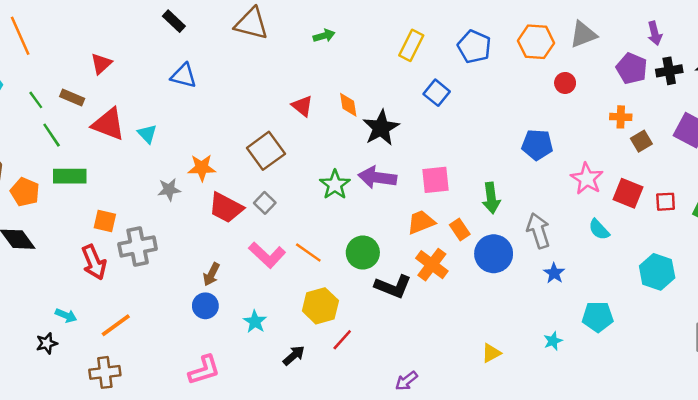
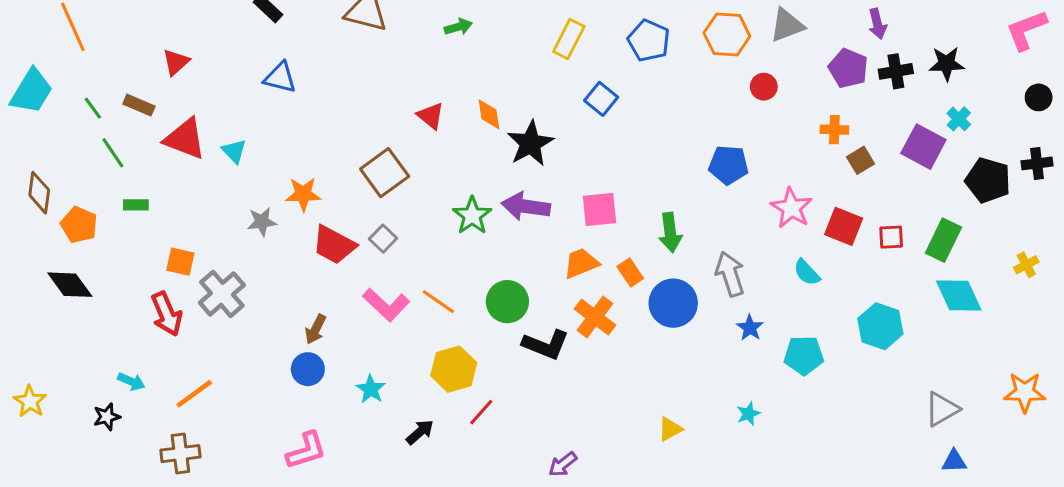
green rectangle: (70, 176) -> (136, 205), size x0.6
gray cross: (138, 246) -> (222, 294), turned -30
cyan pentagon: (598, 317) -> (804, 355), moved

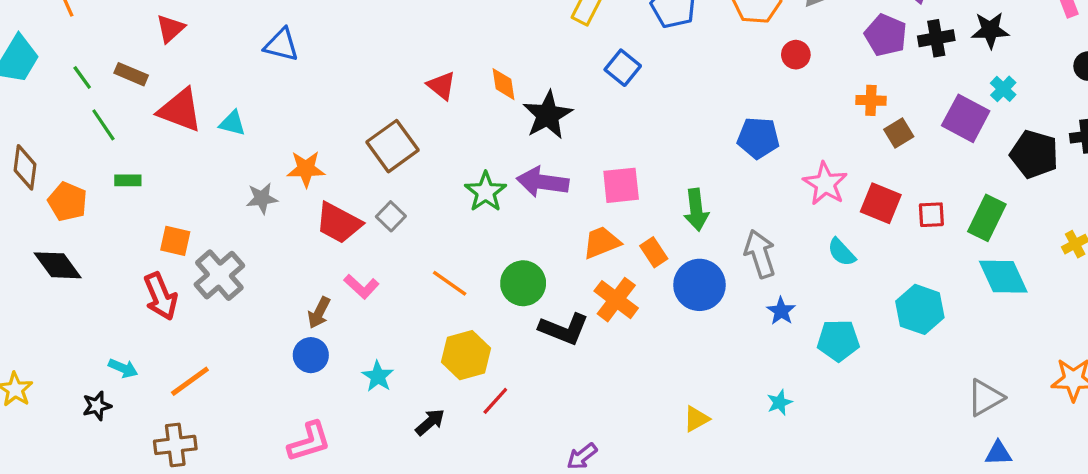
cyan triangle: (234, 151) -> (232, 123), turned -32
pink L-shape: (386, 305) -> (361, 287), moved, size x0.7

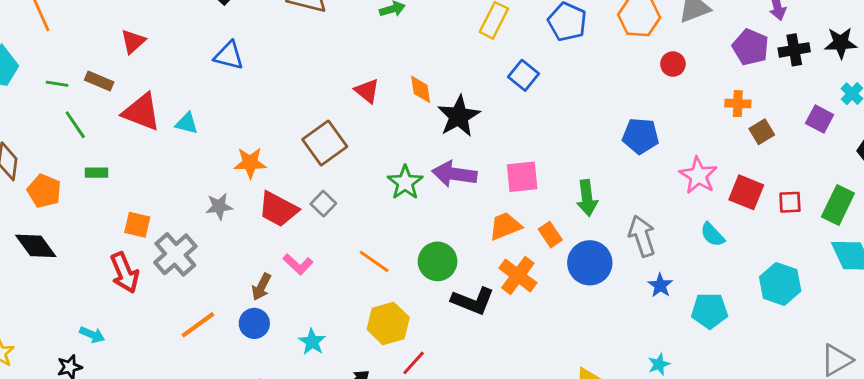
green line: (82, 77) -> (57, 84), turned -45
purple square: (966, 118) -> (820, 119), size x0.7
gray star: (262, 198) -> (219, 206), moved
orange line: (190, 381) -> (198, 325), moved

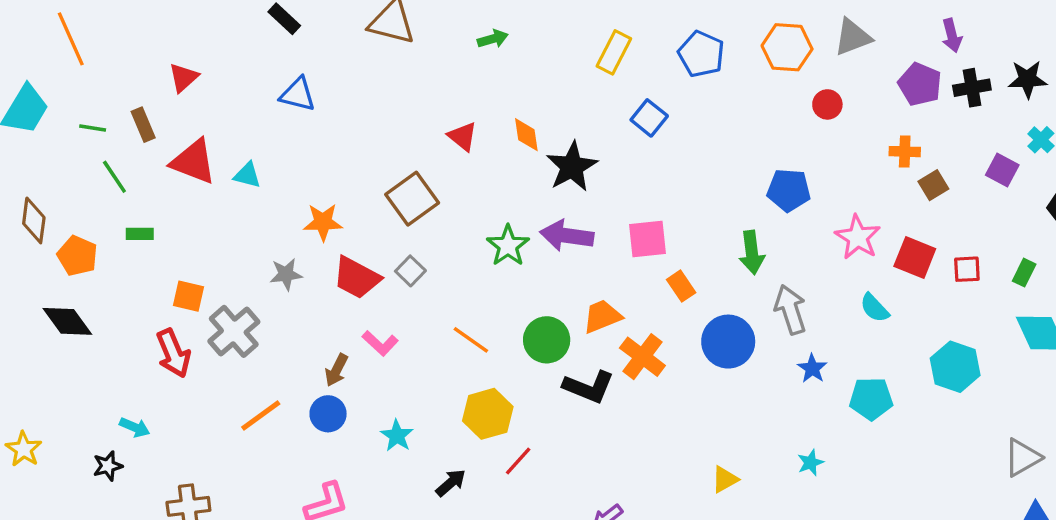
brown rectangle: (99, 81) -> (143, 125), turned 44
green arrow: (587, 198) -> (752, 252), moved
green rectangle: (838, 205) -> (1024, 273), size x0.6
orange trapezoid: (505, 226) -> (602, 316), moved
orange rectangle: (550, 235) -> (681, 286), moved

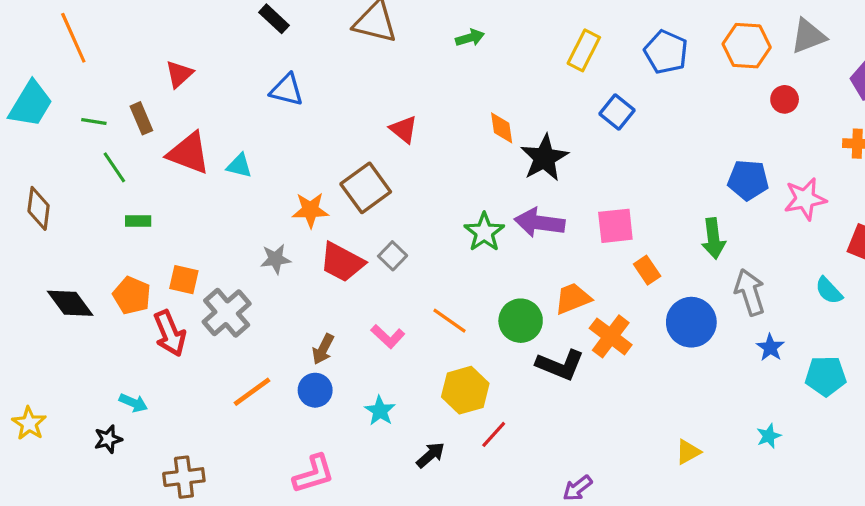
red triangle: (463, 136) -> (404, 129), moved
brown square: (412, 199) -> (366, 188), moved
pink star: (858, 237) -> (805, 199), moved, turned 30
orange pentagon: (77, 256) -> (132, 295), moved
pink L-shape: (380, 343) -> (388, 336), moved

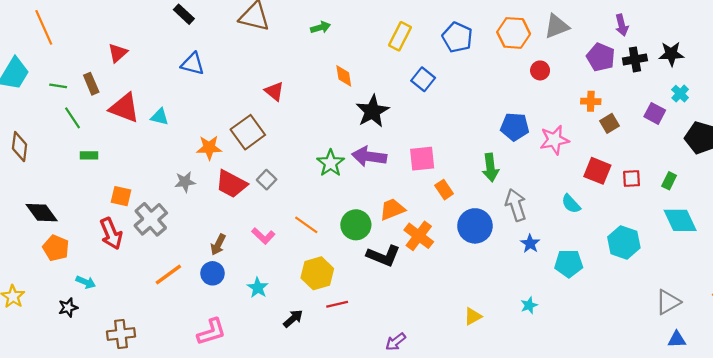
orange diamond: (502, 128) -> (344, 76), moved
orange pentagon: (132, 295) -> (56, 248), moved
red line: (494, 434) -> (337, 304), turned 35

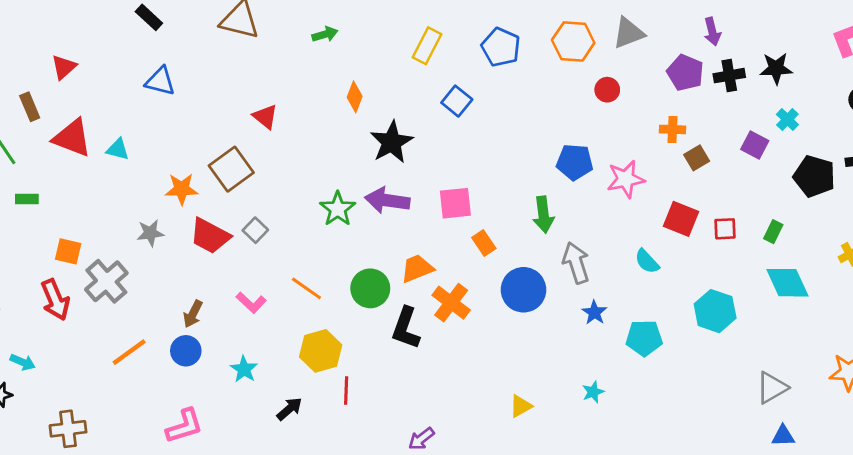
orange diamond: (344, 76) -> (355, 97), turned 30
black L-shape: (383, 256) -> (406, 328), turned 88
red line: (337, 304) -> (346, 391), turned -75

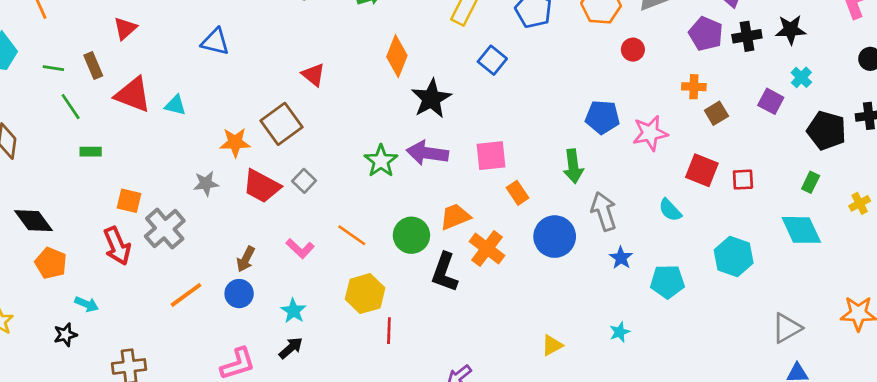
orange diamond: (355, 97) -> (397, 56), size x1.4
green rectangle: (773, 232) -> (811, 182), moved
black arrow: (289, 409) -> (291, 348), moved

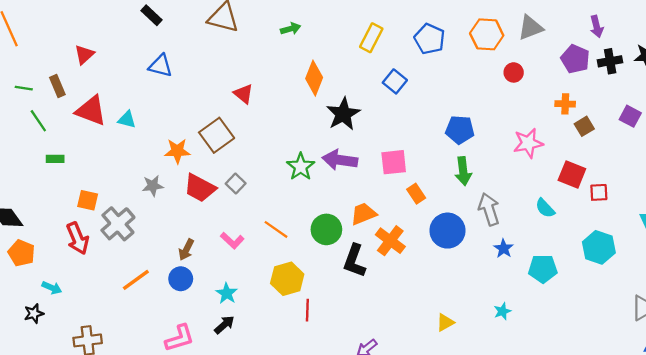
blue pentagon: (602, 117) -> (460, 130), moved
red square: (743, 180) -> (599, 192), moved

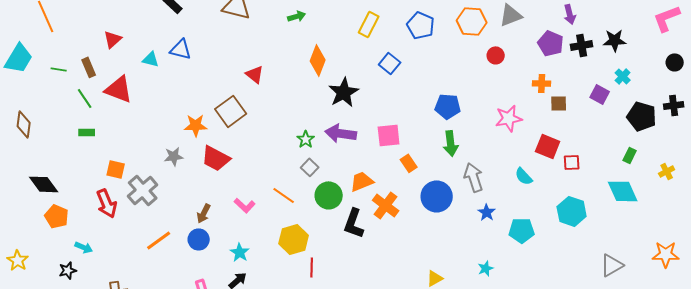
cyan triangle: (127, 120) -> (151, 59), moved
green line: (38, 121) -> (85, 98), moved
brown square: (584, 126) -> (559, 103), turned 30
green star: (301, 167) -> (306, 139), size x0.7
gray square: (236, 183) -> (310, 167), moved

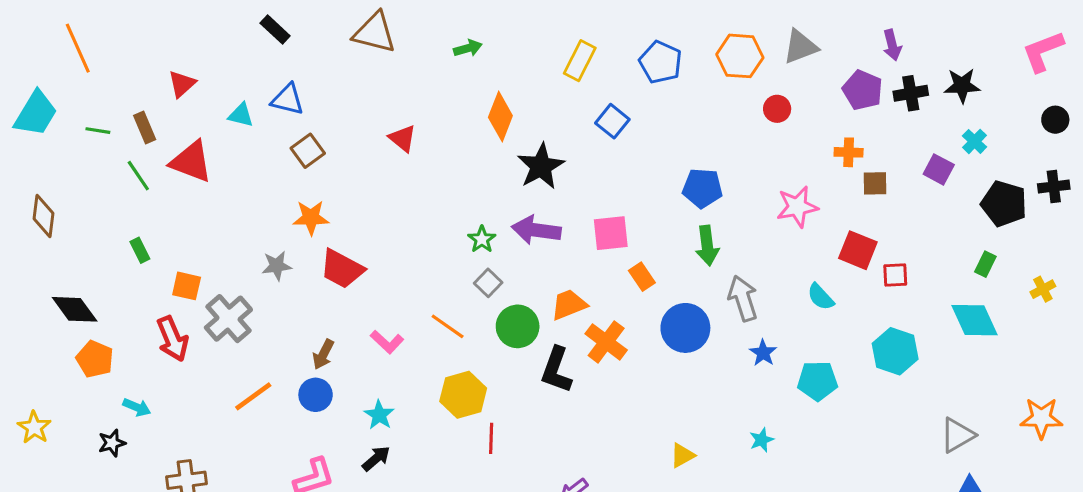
brown square: (231, 111) -> (308, 151), moved, size x0.7
green rectangle: (87, 132) -> (140, 250), moved, turned 63

